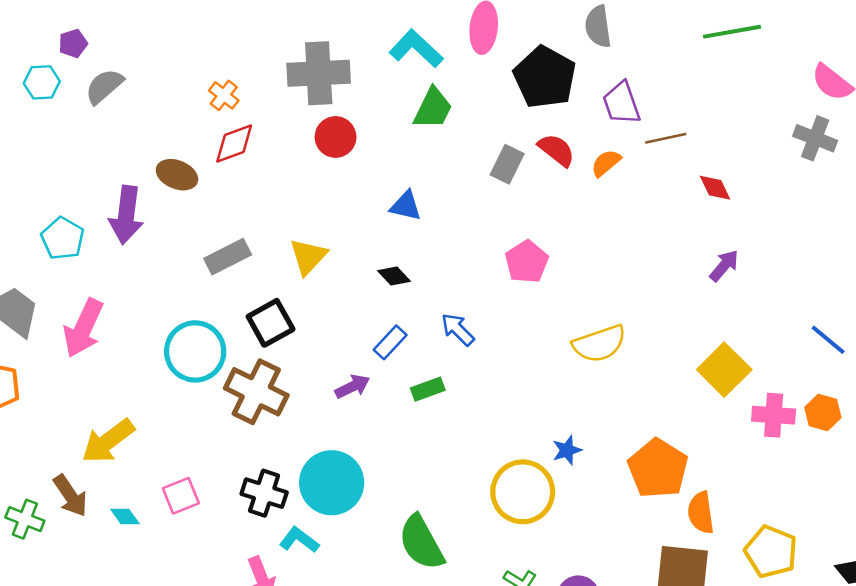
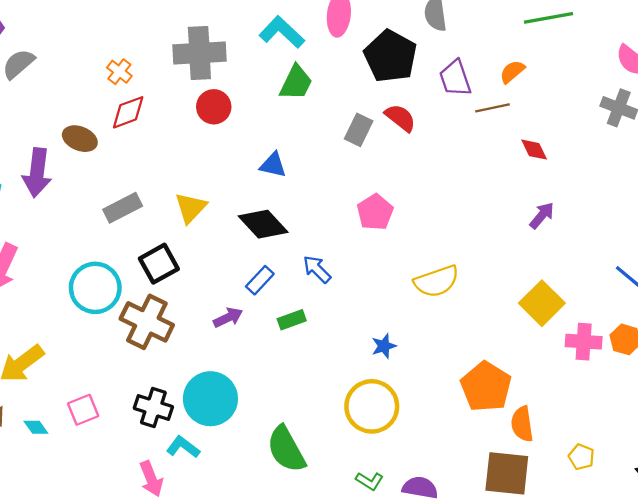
orange semicircle: (606, 163) -> (512, 72), moved
black diamond: (394, 276) -> (263, 224), size x1.8
blue star: (567, 450) -> (384, 346), moved
yellow pentagon: (771, 552) -> (581, 457), size x0.6

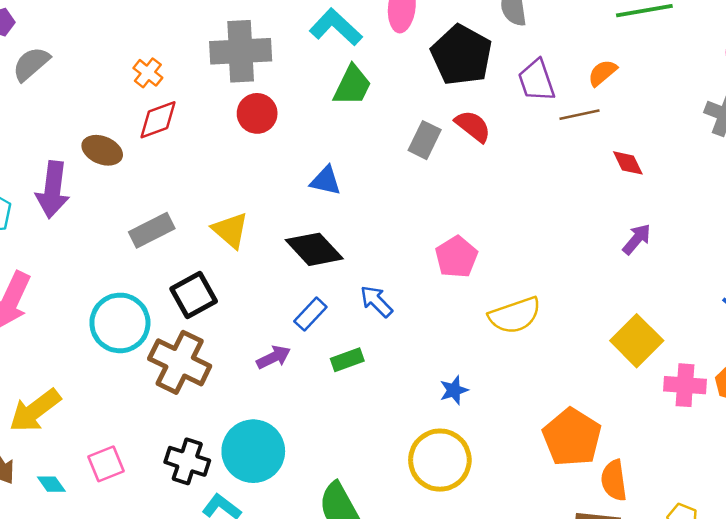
yellow triangle: (191, 208) -> (230, 230), turned -32
pink pentagon: (375, 212) -> (456, 257), moved

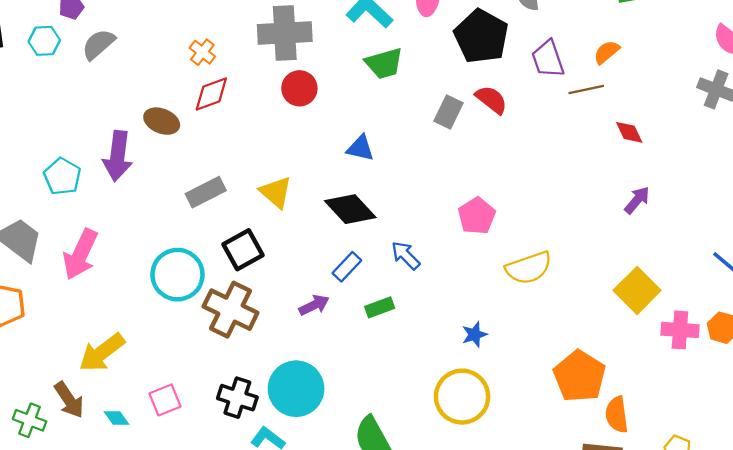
green trapezoid: (352, 86) -> (384, 63), turned 48

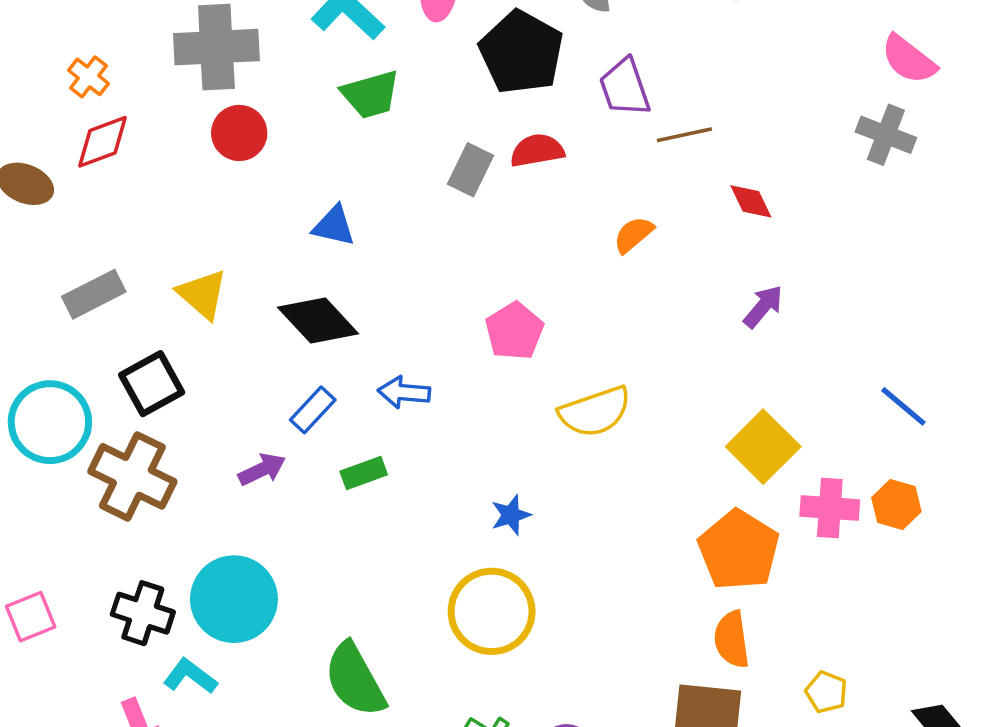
orange semicircle: (607, 52) -> (634, 235), moved
red semicircle: (491, 100) -> (537, 151), turned -48
blue arrow: (406, 255) -> (404, 392), turned -40
orange pentagon: (579, 376) -> (739, 550), moved

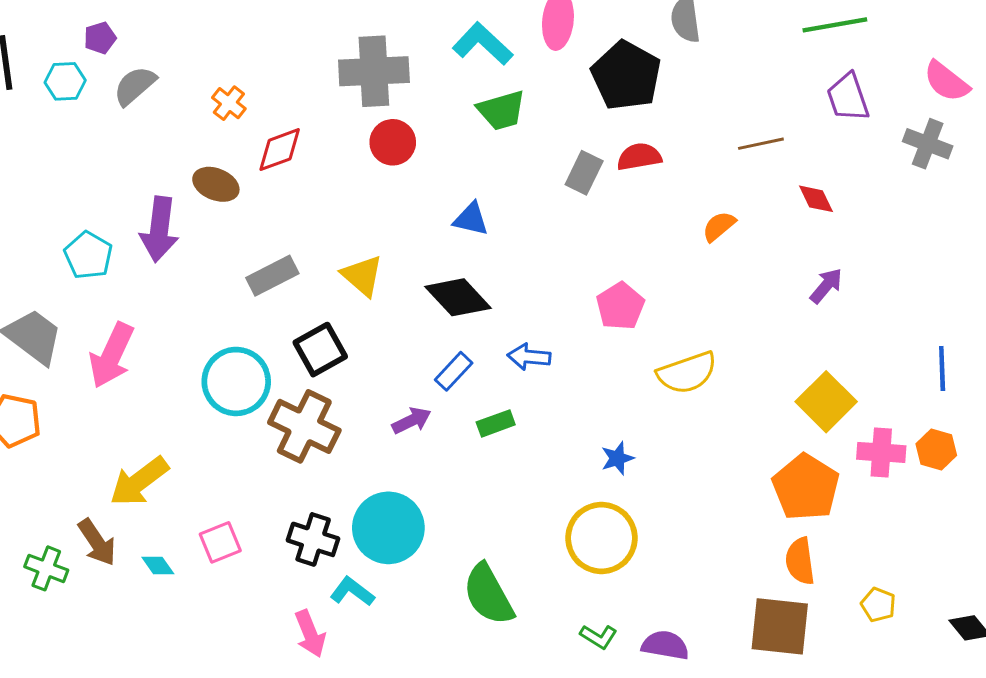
orange cross: (88, 77) -> (229, 103), moved
purple trapezoid: (625, 87) -> (848, 97), moved
blue line: (903, 406) -> (942, 368), turned 48

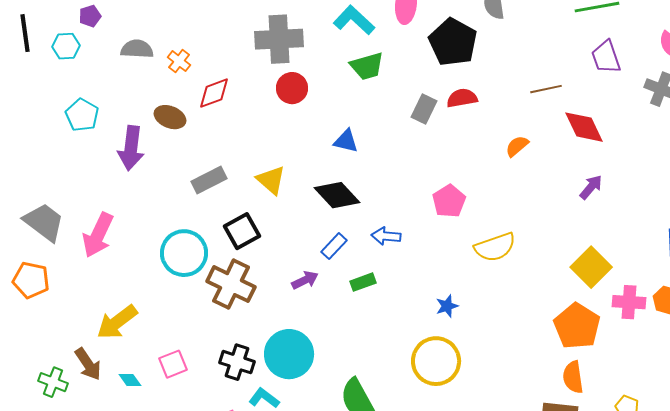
gray semicircle: (135, 86) -> (137, 49), moved, turned 44
red diamond: (816, 199) -> (584, 127), size x1.6
cyan pentagon: (88, 255) -> (82, 115), moved

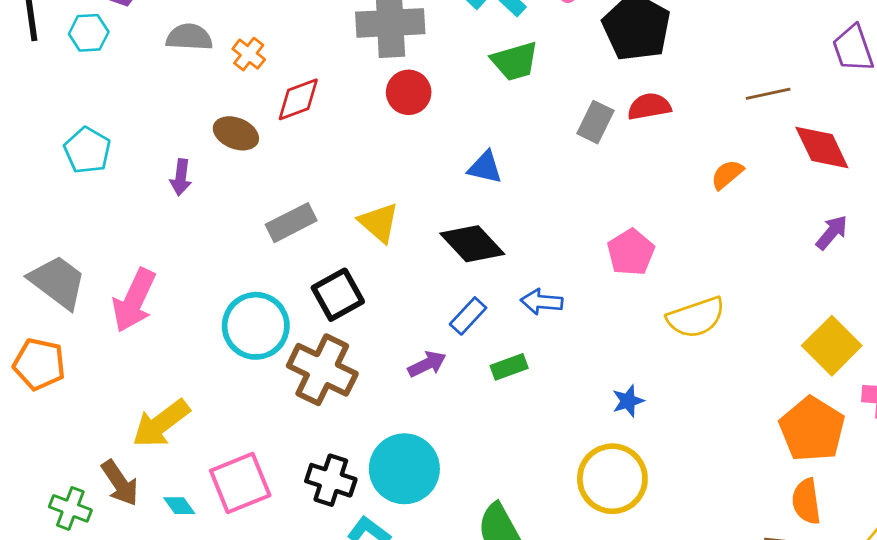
cyan pentagon: (82, 115) -> (87, 150), moved
purple arrow: (131, 148) -> (181, 177), size x0.6
pink square: (173, 364) -> (240, 483), size x1.5

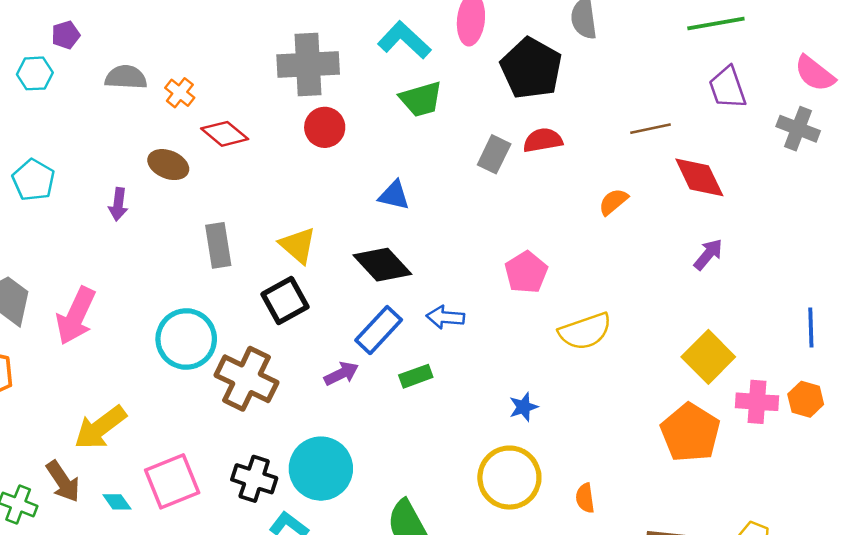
red diamond: (298, 99) -> (225, 134), turned 60
gray rectangle: (291, 223) -> (218, 245), turned -72
black square: (338, 295) -> (285, 301), moved
blue rectangle: (468, 316) -> (379, 330), size x1.4
orange semicircle: (806, 501) -> (585, 498), moved, size x0.7

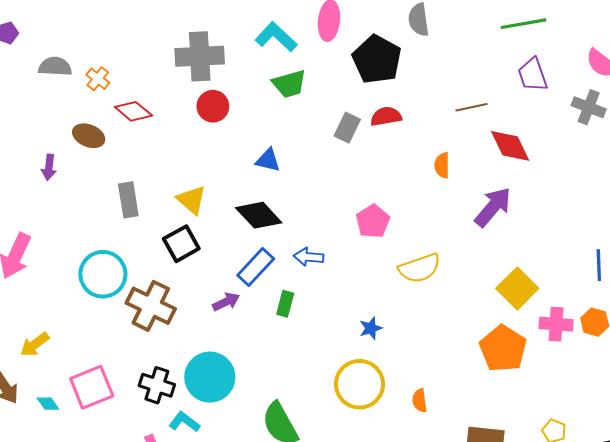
orange semicircle: (613, 202) -> (442, 165), turned -50
purple arrow: (708, 254) -> (493, 207), moved, size x1.6
green rectangle: (416, 376) -> (285, 304), turned -55
yellow arrow: (100, 428) -> (35, 344), size x0.7

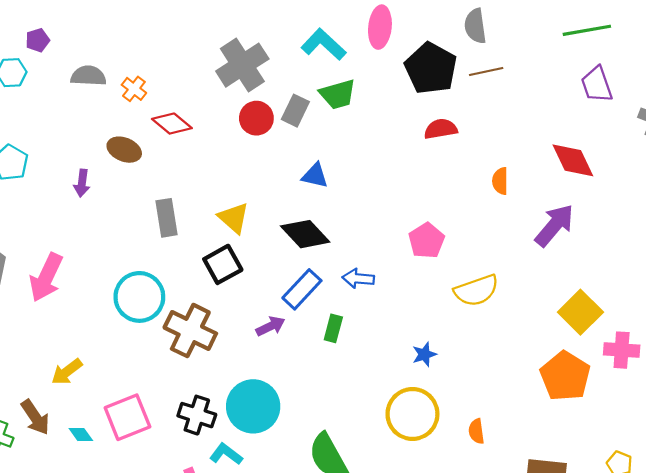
gray cross: (200, 56) -> (242, 65), turned -30
brown line: (472, 107) -> (486, 72), moved
gray rectangle: (347, 128) -> (295, 111), moved

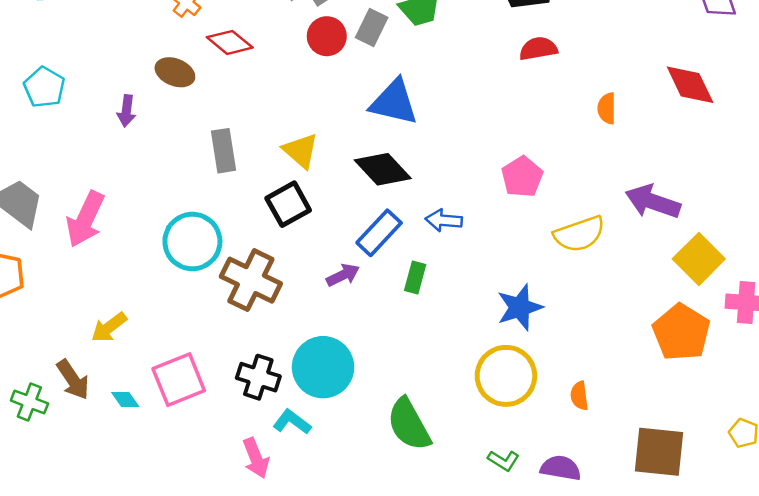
blue triangle: (315, 176) -> (394, 102), size x1.6
purple arrow: (554, 225) -> (653, 202), moved, turned -111
blue star: (424, 354) -> (520, 307), size x1.6

